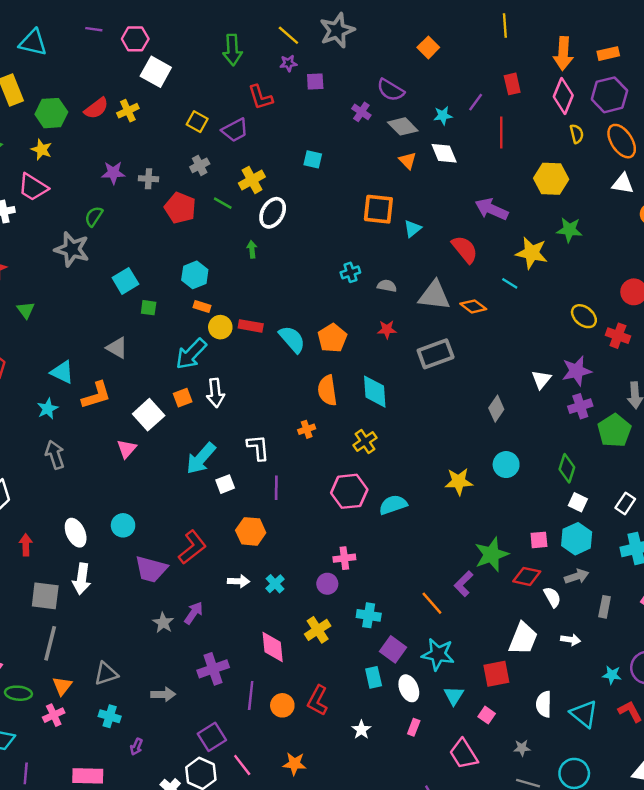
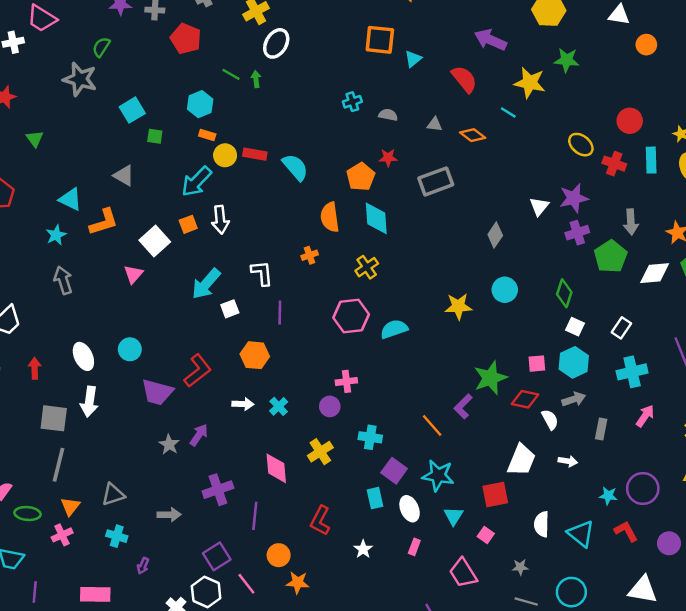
green line: (223, 203) -> (231, 74), moved
gray triangle: (434, 296) -> (435, 124), size x0.5
orange pentagon: (332, 338) -> (361, 177), moved
orange circle: (282, 705) -> (279, 555), moved

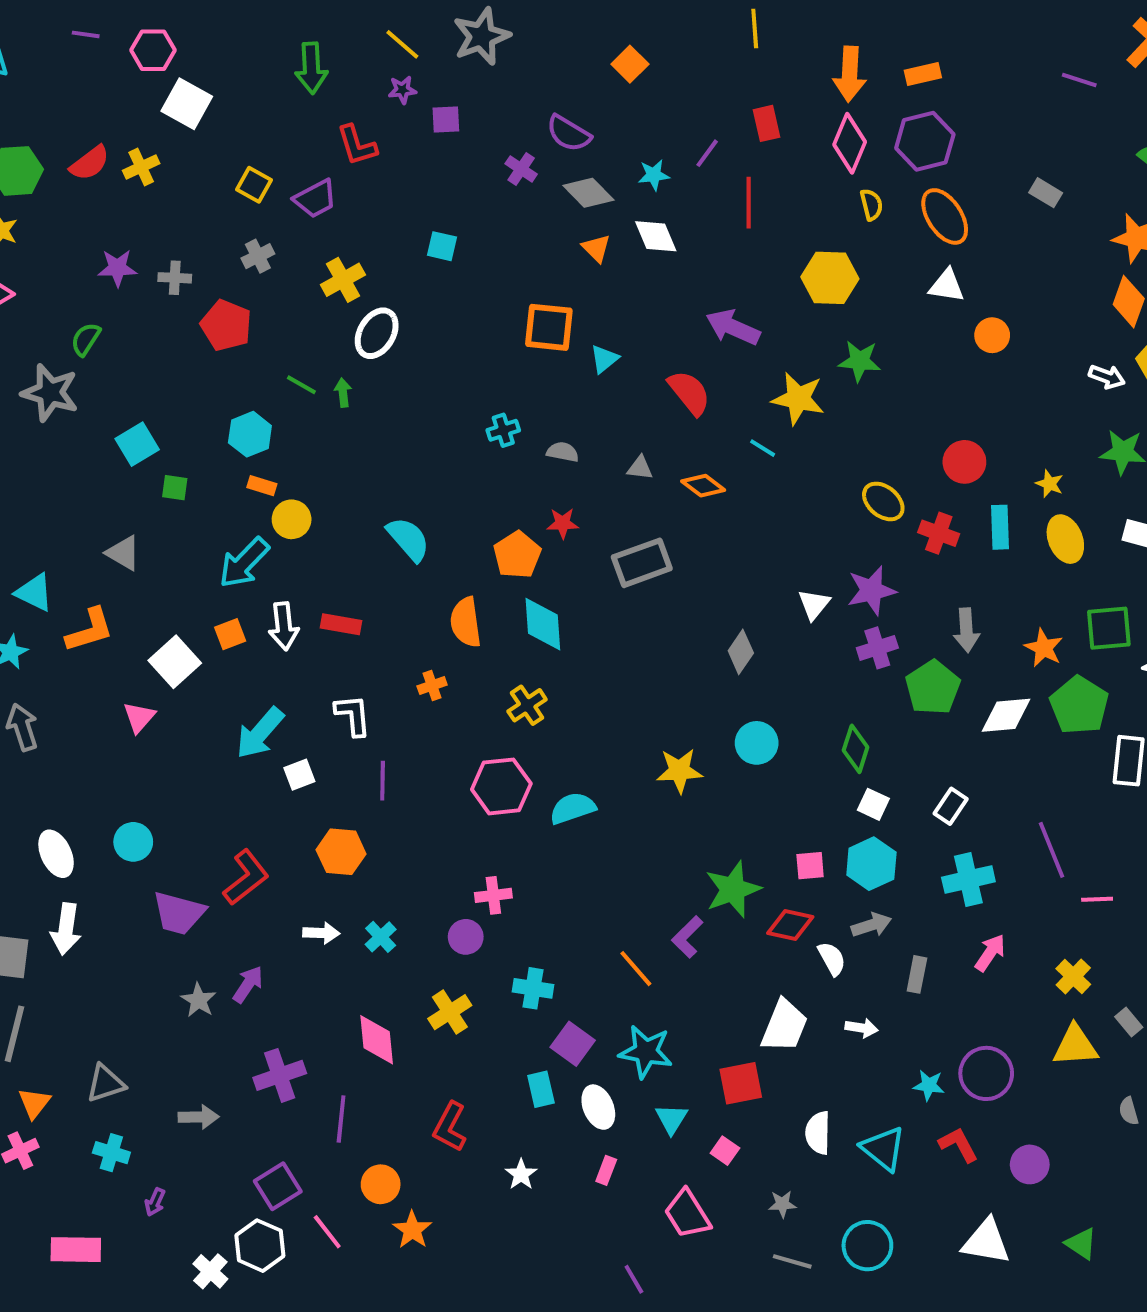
red rectangle: (255, 154) -> (341, 624), moved
orange star: (298, 583) -> (412, 1230), turned 30

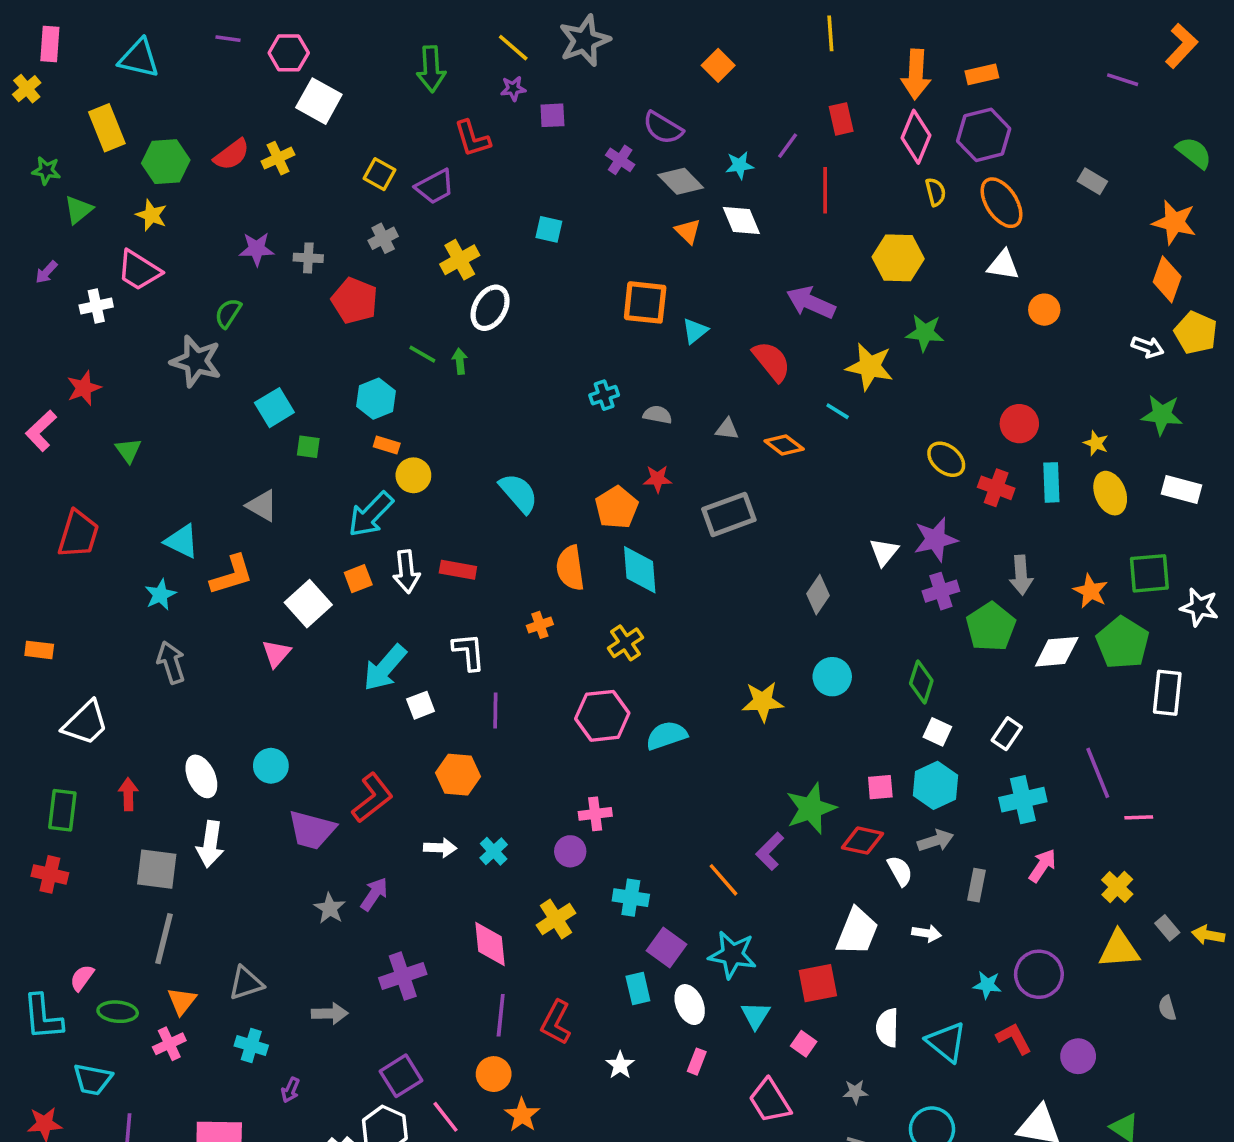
purple line: (341, 1119) -> (501, 1015), moved

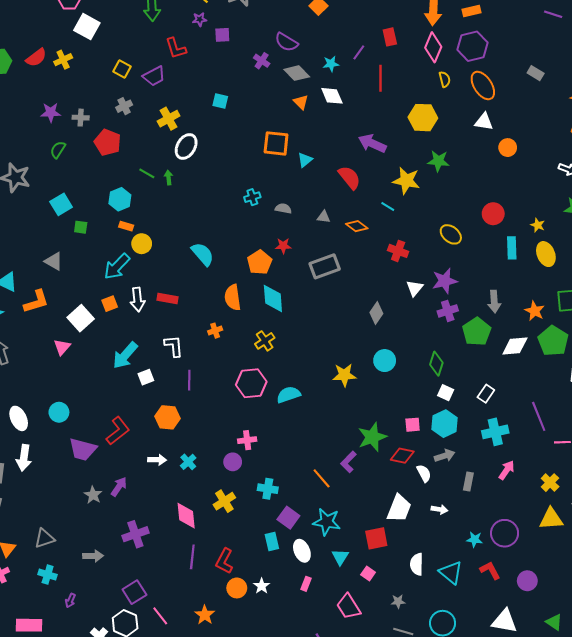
green semicircle: (228, 313) -> (58, 150), moved
red cross: (996, 488) -> (398, 251), moved
orange circle: (494, 1074) -> (237, 588), moved

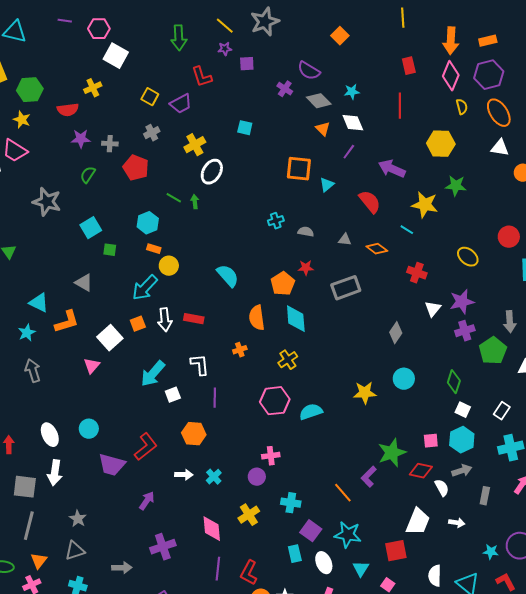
purple line: (359, 52) -> (349, 152), moved
red semicircle: (36, 58) -> (68, 110), moved, turned 30
gray star: (93, 495) -> (78, 519), moved

